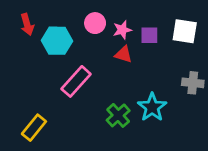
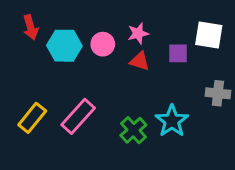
pink circle: (95, 23) -> (103, 44), moved
purple square: (149, 35) -> (178, 53), moved
pink rectangle: (76, 81) -> (78, 116), moved
yellow rectangle: (34, 128) -> (32, 118), moved

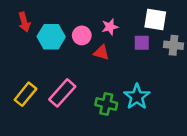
white square: (209, 35) -> (155, 20), moved
red triangle: (140, 61) -> (101, 53), moved
gray cross: (218, 93) -> (174, 45), moved
green cross: (133, 130) -> (106, 104), turned -35

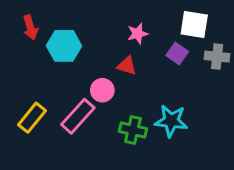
pink circle: (82, 35) -> (102, 90), moved
purple square: (142, 43) -> (177, 53), turned 35
cyan star: (137, 97) -> (171, 121), turned -30

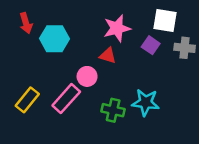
pink star: (138, 34) -> (117, 28), size x1.5

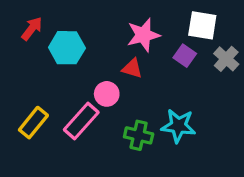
red arrow: (26, 23) -> (32, 29), turned -126
gray cross: (185, 48) -> (226, 59), turned 36

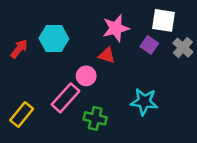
red arrow: (32, 29) -> (19, 49), moved
yellow rectangle: (33, 123) -> (22, 115), moved
green cross: (139, 135) -> (95, 118), moved

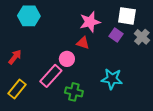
cyan hexagon: (54, 39) -> (29, 16), moved
red arrow: (19, 49) -> (15, 57), moved

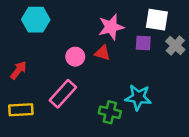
purple square: (116, 35) -> (143, 43), turned -32
pink circle: (67, 59) -> (75, 57), moved
yellow rectangle: (17, 89) -> (21, 110), turned 48
green cross: (74, 92) -> (110, 112), moved

